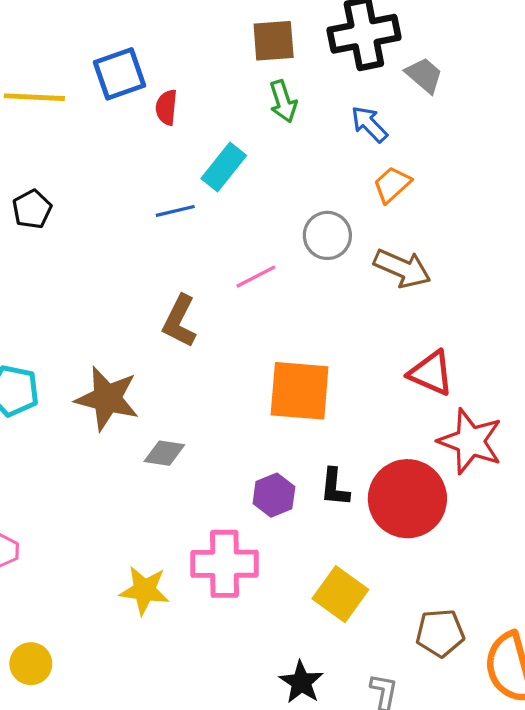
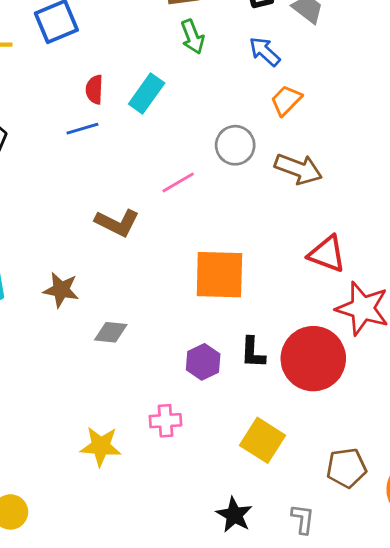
red semicircle: (166, 107) -> (94, 89), moved
blue line: (175, 211) -> (82, 129), moved
brown L-shape: (179, 321) -> (117, 223), turned -87
brown star: (107, 399) -> (61, 290), size x0.7
pink cross: (224, 564) -> (165, 421), size x0.6

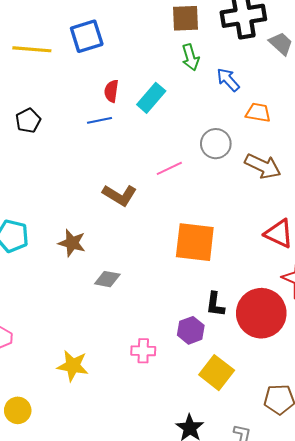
blue arrow: (265, 52) -> (228, 80), moved
orange trapezoid: (286, 100) -> (258, 113), turned 50
purple hexagon: (203, 362) -> (191, 330), moved
yellow star: (101, 446) -> (73, 366), moved

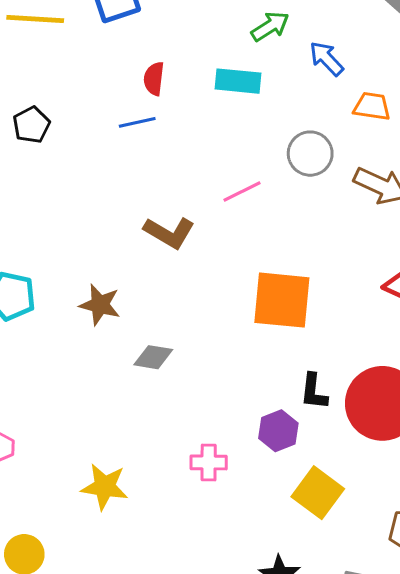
green arrow: (190, 57) -> (270, 26), turned -105
cyan rectangle: (151, 98) -> (238, 81), moved, turned 56

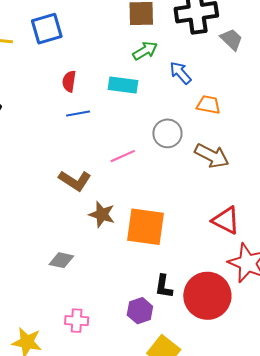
blue line: (137, 122) -> (78, 114), moved
brown star: (100, 305) -> (102, 214), moved
pink cross: (209, 462) -> (77, 321), moved

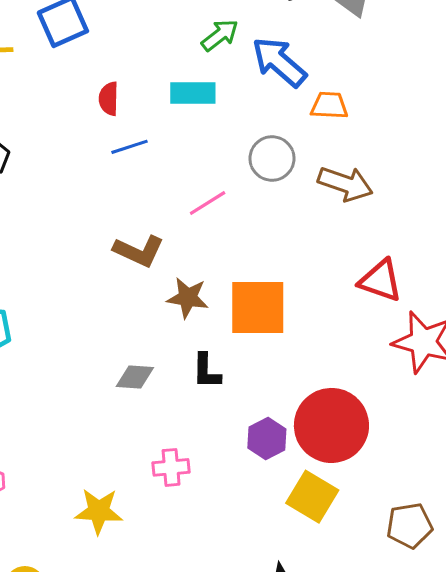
blue arrow: (180, 73) -> (279, 62), size x1.5
black L-shape: (164, 286) -> (206, 371), moved
red circle: (207, 296) -> (331, 425), moved

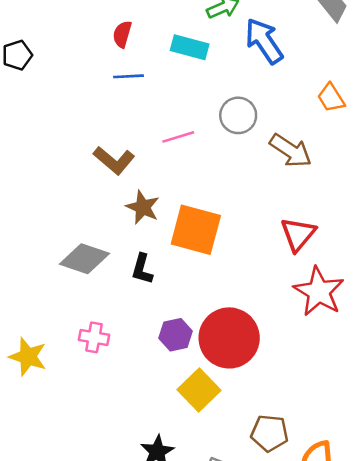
orange trapezoid: (329, 105) -> (331, 98), moved, turned -140
red triangle: (381, 281) -> (298, 234), turned 36
gray diamond: (135, 377) -> (84, 259), size x1.5

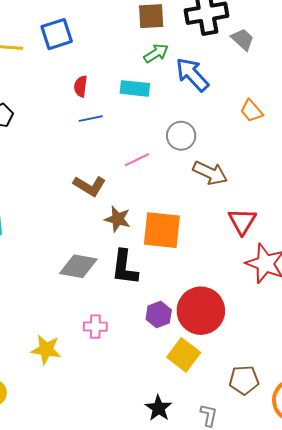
brown arrow: (291, 151) -> (210, 173), moved
black L-shape: (142, 269) -> (125, 267), size x1.5

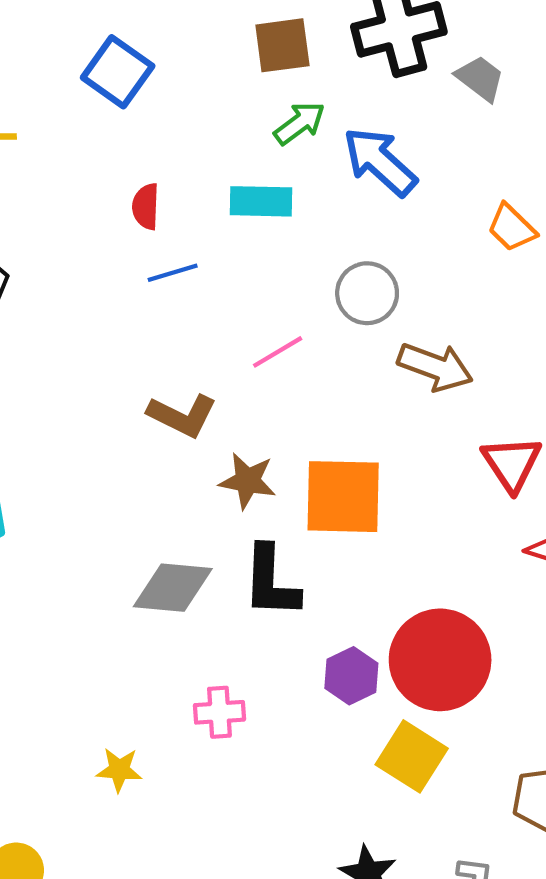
blue square: (57, 34) -> (118, 72), moved, turned -32
yellow star: (46, 350) -> (119, 770), size x0.7

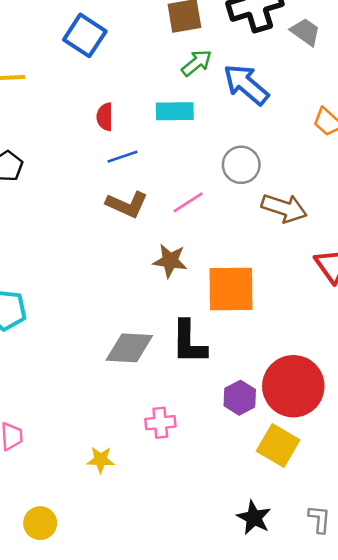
brown L-shape: (182, 416) -> (127, 204), moved
brown star: (248, 481) -> (170, 261), moved

